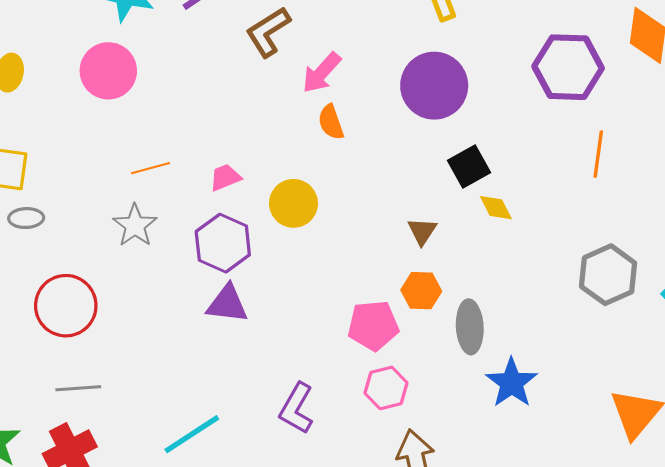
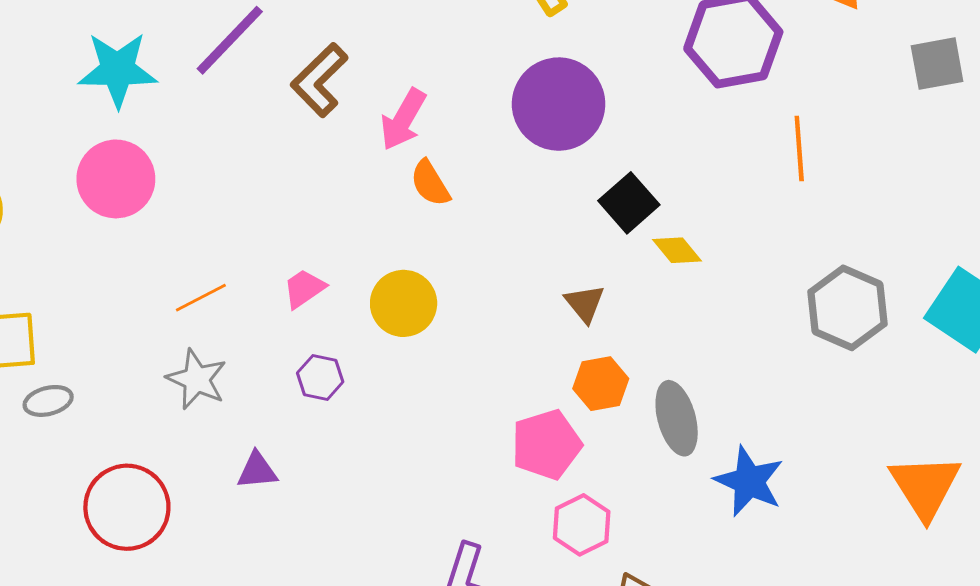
purple hexagon: (223, 243) -> (320, 377), size x0.6
purple triangle: (227, 304) -> (257, 471), moved, size x0.7

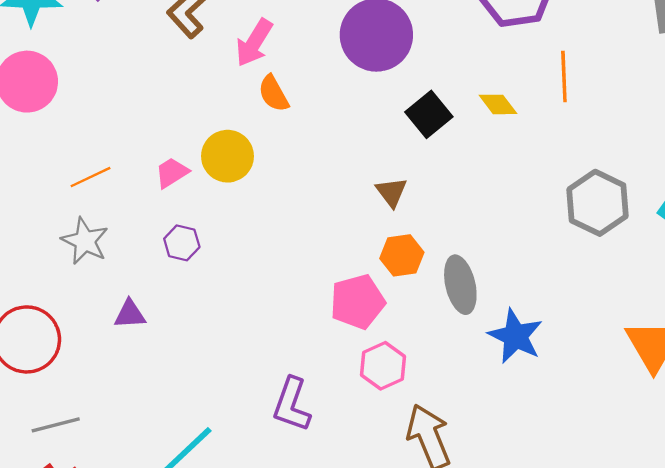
yellow diamond: (677, 250) -> (498, 104), moved
yellow circle: (404, 303) -> (227, 156), moved

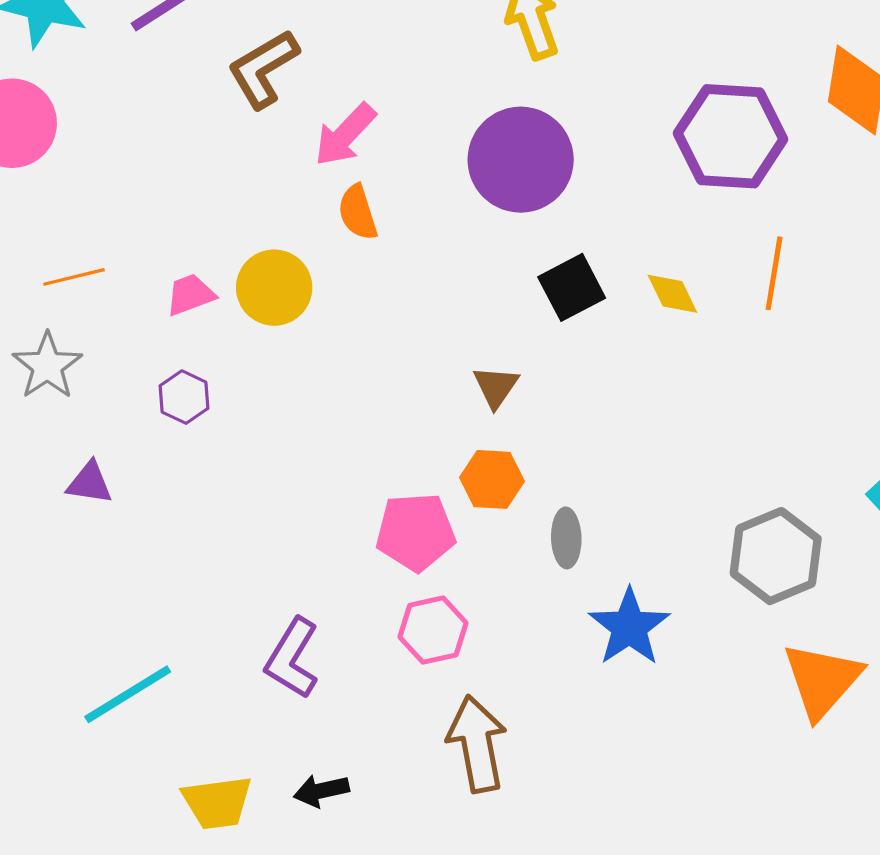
gray hexagon: (597, 203) -> (776, 556), moved
gray ellipse: (460, 285) -> (566, 538), size x0.7

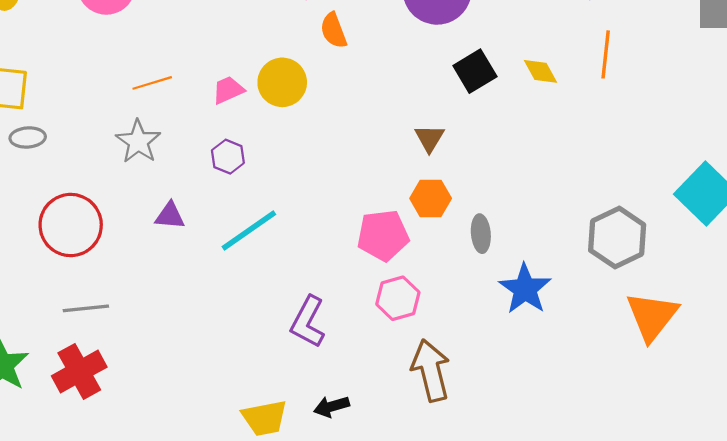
cyan line: (128, 694) -> (249, 230), moved

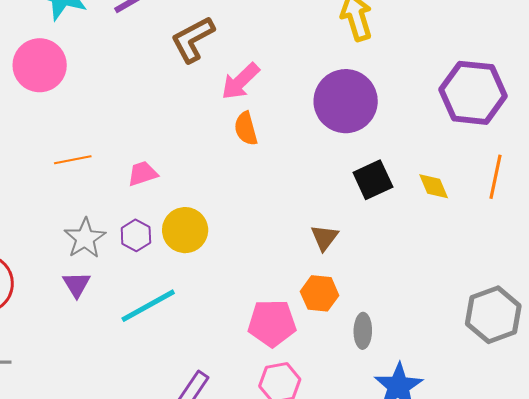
yellow circle: (282, 82) -> (185, 230), moved
gray star: (138, 142) -> (85, 238), moved
purple triangle: (170, 216) -> (76, 284), turned 48
gray hexagon: (617, 238) -> (493, 315), moved

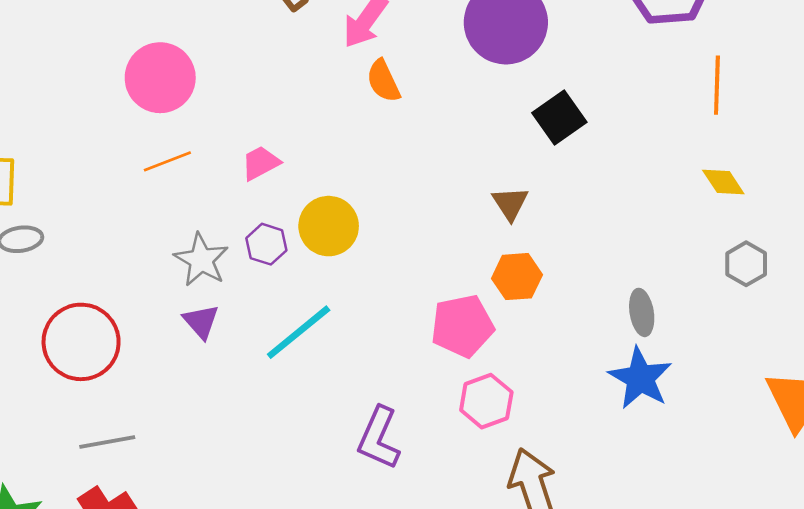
pink circle: (40, 65) -> (160, 78), moved
yellow diamond: (434, 186) -> (723, 182), moved
gray hexagon: (493, 315) -> (746, 264), size x0.6
gray ellipse: (363, 331) -> (642, 312), moved

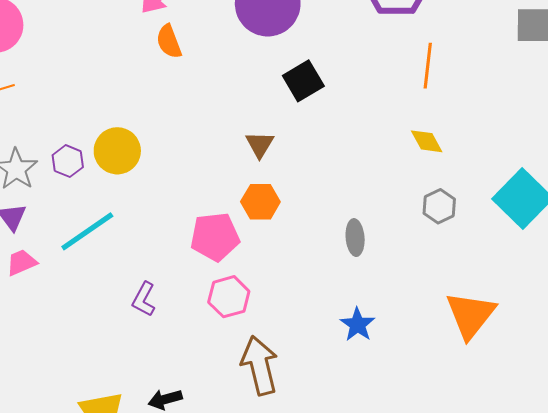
pink trapezoid: (261, 163) -> (22, 262), moved
blue star: (640, 378) -> (358, 325), moved, size x0.7
purple L-shape: (379, 438) -> (144, 299), moved, size x0.7

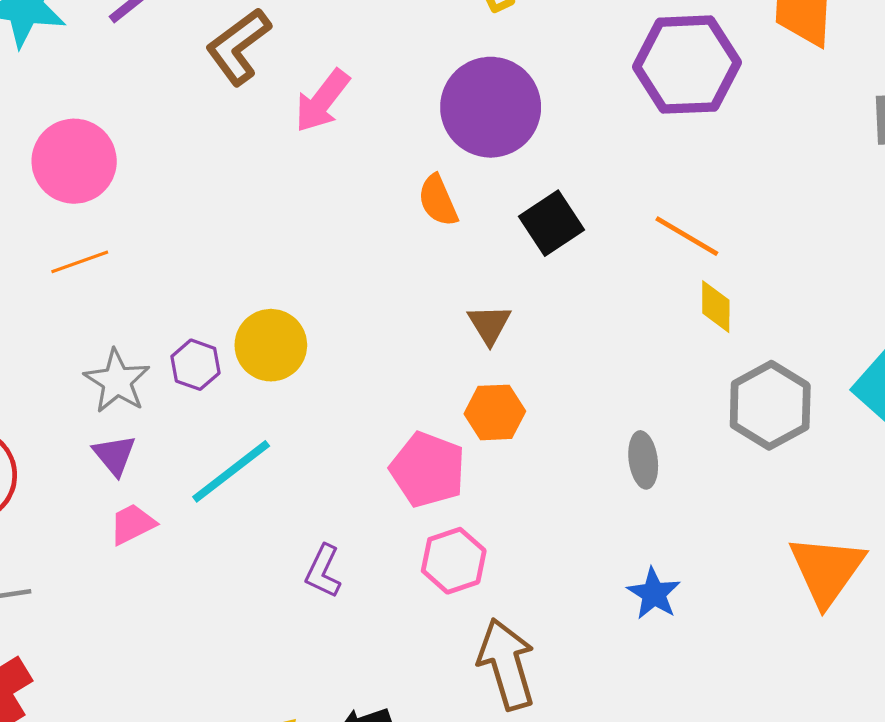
orange semicircle: (169, 41) -> (438, 200), moved
orange line: (428, 66) -> (687, 236), moved, turned -63
yellow diamond: (427, 141) -> (716, 307), moved, turned 32
gray hexagon: (439, 206) -> (770, 405), size x1.6
pink pentagon: (215, 237) -> (428, 470), turned 30

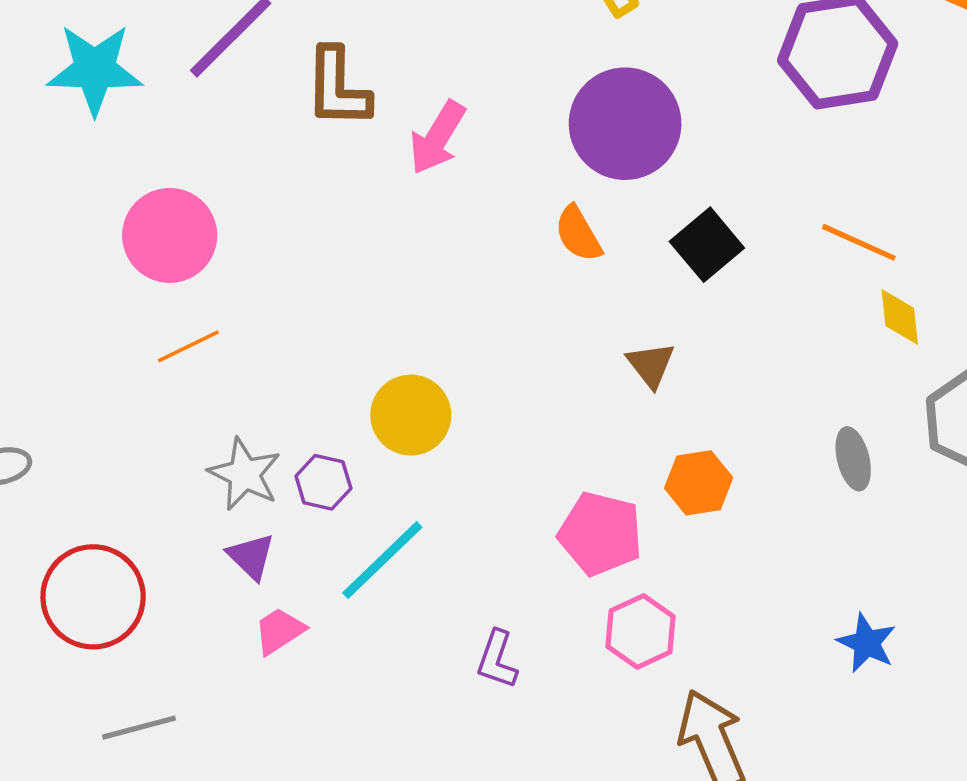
brown L-shape: (238, 46) -> (338, 88), turned -46
purple hexagon: (195, 365) -> (323, 482), moved
orange hexagon: (495, 412) -> (699, 483), moved
gray ellipse: (643, 460) -> (853, 459), moved

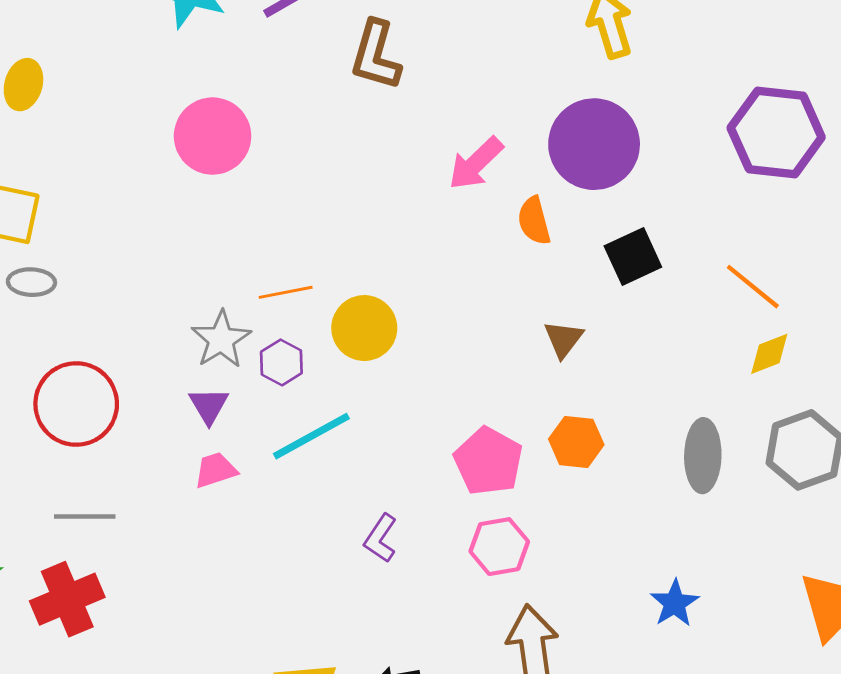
pink arrow: (437, 138) -> (476, 163), moved
yellow diamond: (900, 317) -> (769, 354), turned 60
orange line: (188, 346) -> (286, 292), moved
gray ellipse: (853, 459) -> (703, 456), size x1.4

